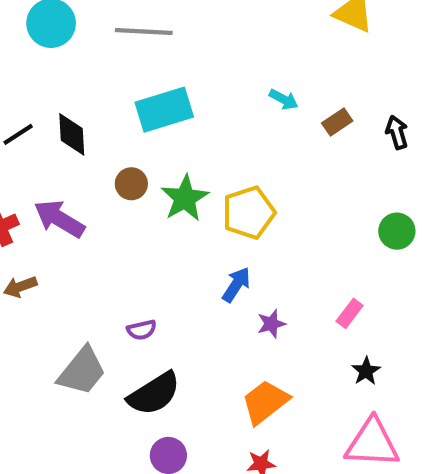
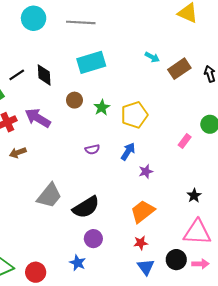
brown rectangle: (337, 122) -> (179, 69), size x1.5
green star: (185, 198) -> (102, 107), size x0.7
pink rectangle: (350, 313) -> (185, 141), moved
purple semicircle: (142, 330) -> (92, 149), moved

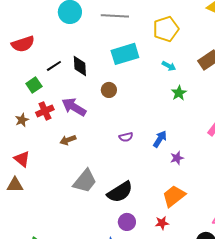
cyan arrow: (152, 57) -> (169, 66), moved
green star: (102, 107) -> (179, 93), moved
yellow pentagon: (134, 115) -> (166, 29), moved
brown arrow: (18, 153) -> (68, 140), moved
red star: (141, 243) -> (162, 223), moved

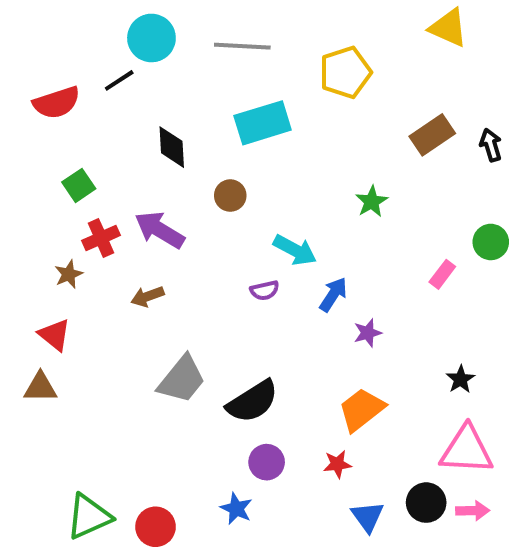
black line: (54, 66) -> (119, 80), moved
cyan arrow: (169, 66) -> (295, 250), moved, size x1.5
brown star: (22, 120) -> (69, 274), moved

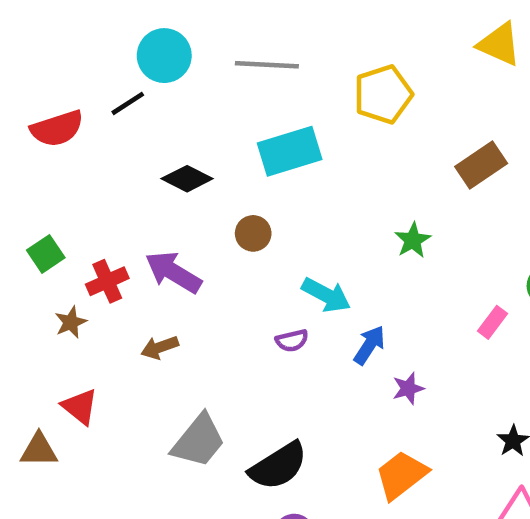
black diamond: (172, 147) -> (187, 179), turned -60
green square: (79, 185) -> (46, 254), moved
red triangle: (55, 335) -> (80, 407), moved

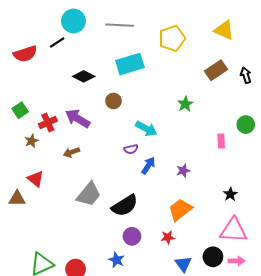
yellow triangle: (499, 44) -> (224, 30), moved
pink rectangle: (493, 322) -> (221, 141), turned -40
blue arrow: (369, 345) -> (148, 166), moved

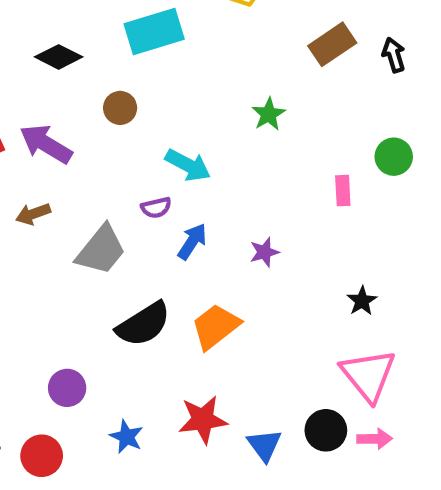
gray trapezoid: (89, 194) -> (101, 250), moved
orange trapezoid: (180, 210) -> (216, 326), moved
pink triangle: (233, 230) -> (368, 375), turned 48
purple circle: (132, 236) -> (67, 388), moved
red star: (168, 237) -> (203, 420), moved, size x1.6

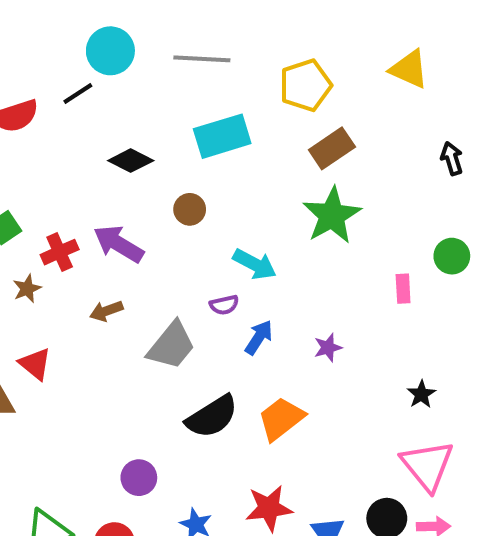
brown rectangle: (332, 44) -> (332, 148), moved
green star: (269, 114) -> (332, 215), size x1.8

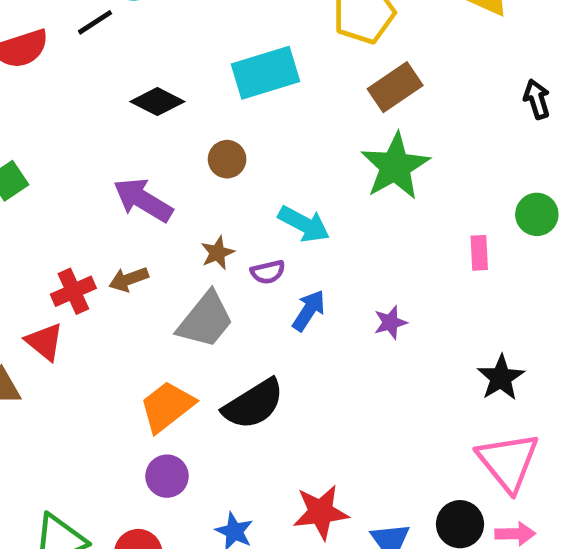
red cross: (60, 252) -> (73, 291), moved
brown star: (27, 289) -> (217, 253), moved
black star: (421, 394) -> (501, 378), size x1.4
orange trapezoid: (281, 419) -> (167, 407), moved

